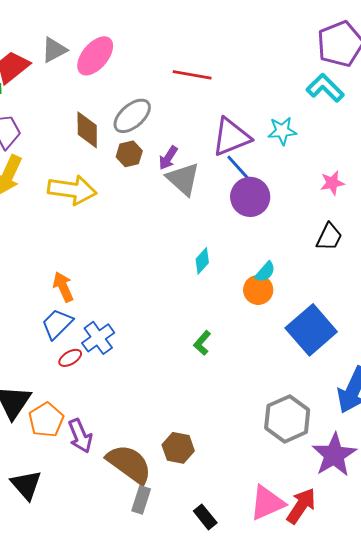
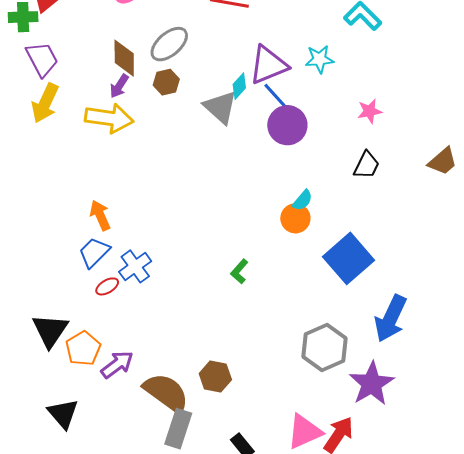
purple arrow: (168, 158) -> (119, 86), moved
cyan diamond: (202, 261) -> (239, 86), moved
purple arrow: (80, 436) -> (117, 365), turned -104
gray rectangle: (141, 500) -> (178, 429), size x1.4

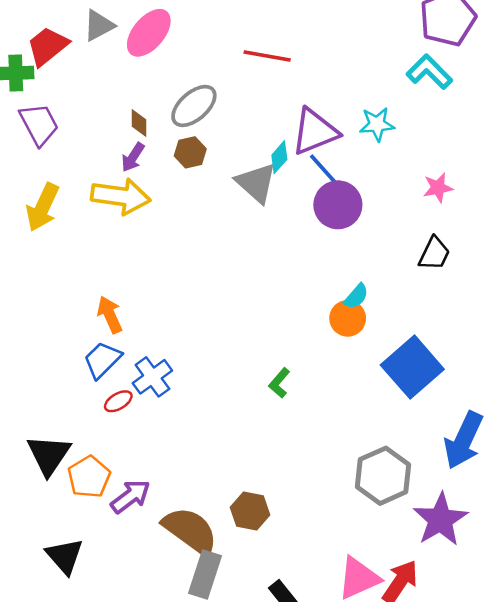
brown diamond: (124, 58) -> (139, 123), size x0.6
yellow arrow: (45, 103) -> (43, 207), moved

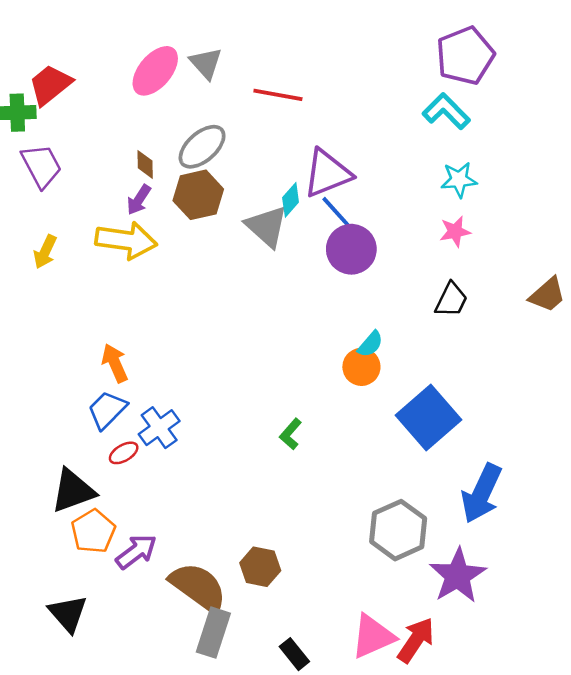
gray triangle: (99, 25) -> (206, 63), moved, turned -44
cyan star: (377, 124) -> (459, 180), moved
brown hexagon: (190, 152) -> (198, 195), size x1.5
yellow arrow: (43, 207) -> (45, 252), size x0.7
black triangle: (49, 455) -> (73, 491), moved, turned 36

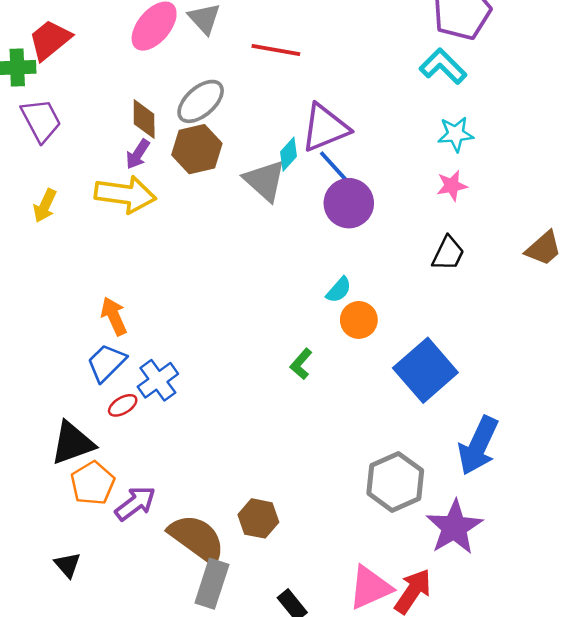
brown diamond: (145, 164) -> (144, 119), size x1.4
cyan semicircle: (370, 344) -> (339, 290), moved
green L-shape: (291, 434) -> (301, 364), moved
black triangle: (68, 614) -> (67, 565), size x0.7

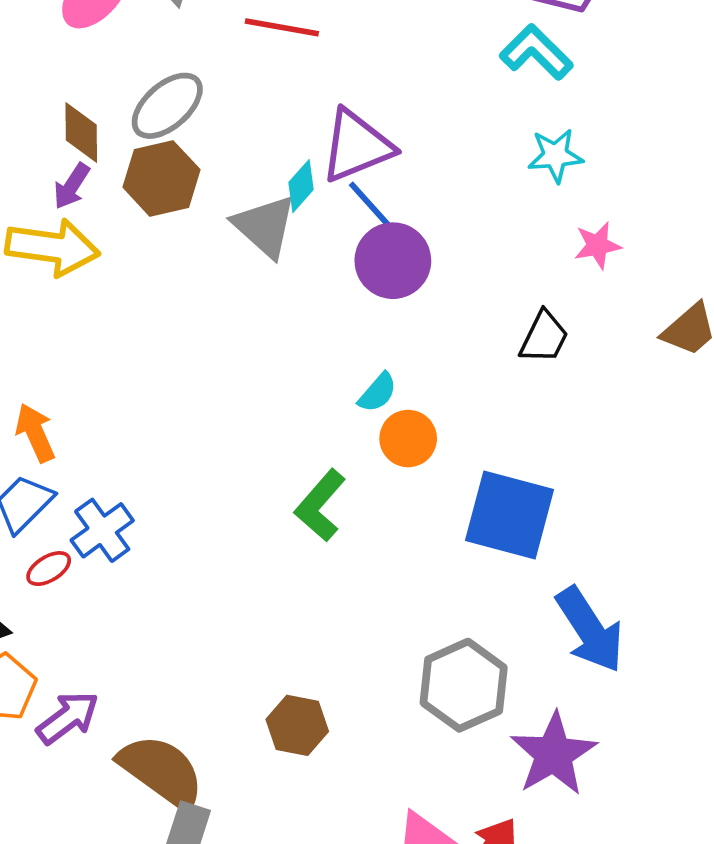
pink star: (452, 186) -> (597, 245), moved
green L-shape: (301, 364) -> (320, 505), size x1.5
blue square: (425, 370) -> (510, 515), turned -34
blue arrow: (478, 446) -> (590, 630), turned -58
brown hexagon: (258, 518) -> (297, 725), moved

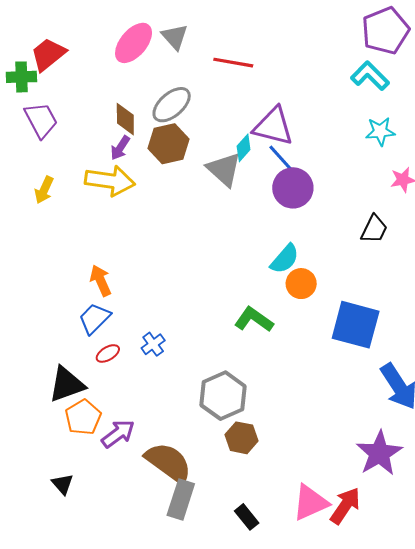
purple triangle: (357, 146) -> (273, 126), turned 36
cyan semicircle: (378, 393) -> (285, 259), size x1.4
green L-shape: (320, 505) -> (254, 320), turned 84
blue cross: (102, 530) -> (153, 344), moved, size x0.7
gray hexagon: (464, 685) -> (223, 396), moved

